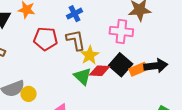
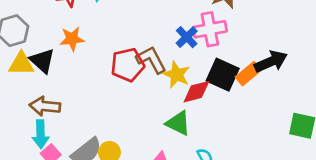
blue cross: (74, 14) -> (187, 37), moved
red pentagon: (46, 39) -> (128, 65), moved
green triangle: (83, 76) -> (178, 123), moved

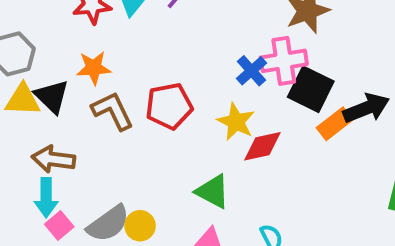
brown L-shape: (151, 60) -> (113, 111), moved
black square: (223, 75) -> (311, 89), moved
green triangle: (178, 123) -> (213, 191), moved

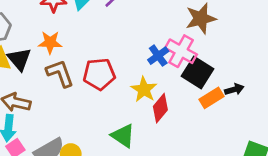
pink cross: (284, 61) -> (181, 51), turned 32
black arrow: (366, 108) -> (234, 89), size x0.6
red diamond: (262, 146) -> (160, 108), turned -44

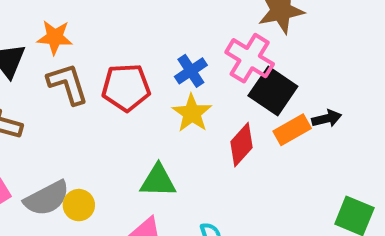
blue cross: (158, 56) -> (191, 71), moved
red diamond: (160, 108) -> (241, 145), moved
green triangle: (123, 136) -> (158, 181), turned -35

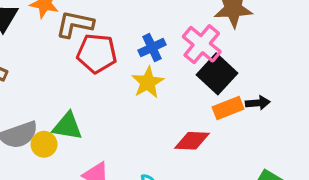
brown L-shape: (68, 84) -> (75, 24), moved, turned -69
red diamond: (241, 145) -> (192, 141), moved, turned 42
green triangle: (158, 181) -> (67, 126), moved

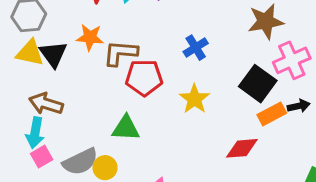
pink cross: (202, 44) -> (292, 60), moved, turned 33
blue cross: (152, 48) -> (196, 48), moved
green triangle: (67, 126) -> (126, 128), moved

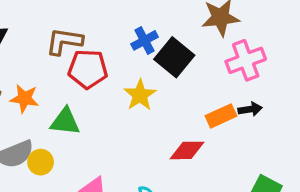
orange star: (90, 37) -> (24, 99), moved
black square: (258, 84) -> (174, 57), moved

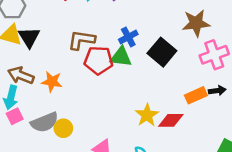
blue cross: (144, 40) -> (128, 37), moved
yellow star: (140, 95) -> (147, 115), moved
green triangle: (65, 122) -> (121, 57), moved

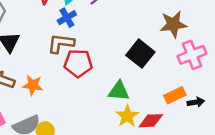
blue cross: (128, 37) -> (67, 18), moved
green triangle: (121, 57) -> (119, 91), moved
black arrow: (217, 91) -> (196, 102), moved

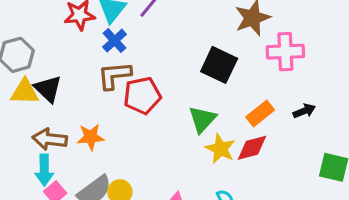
pink cross: (192, 55) -> (285, 52), turned 32
green triangle: (119, 91) -> (202, 119), turned -40
orange rectangle: (175, 95) -> (260, 113), moved

